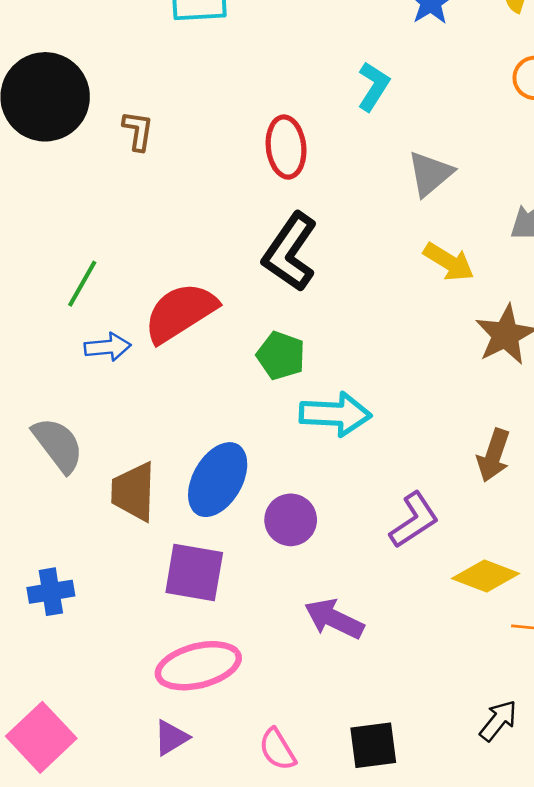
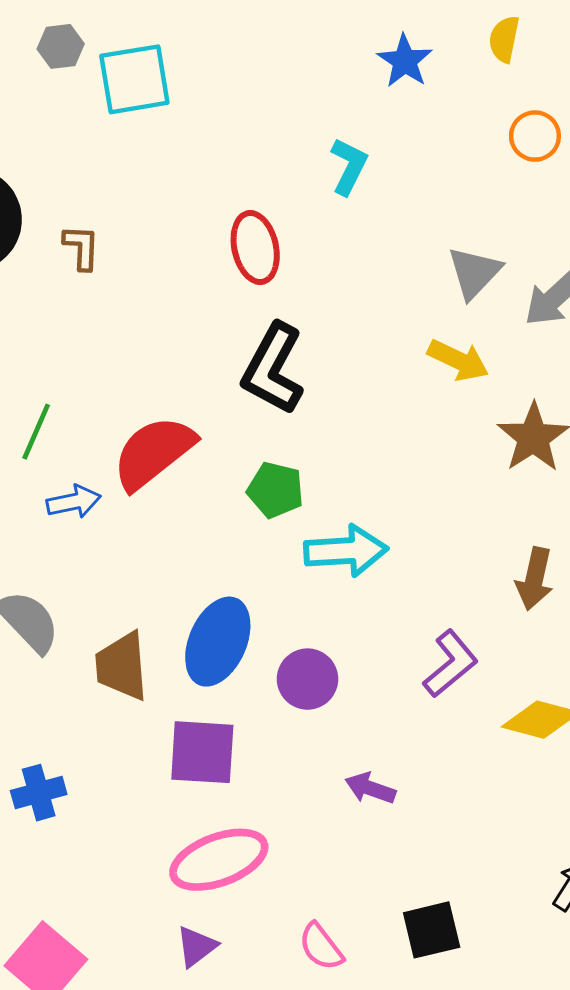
gray triangle: (430, 174) -> (474, 273), moved
purple arrow: (334, 619) -> (370, 788), size x0.7

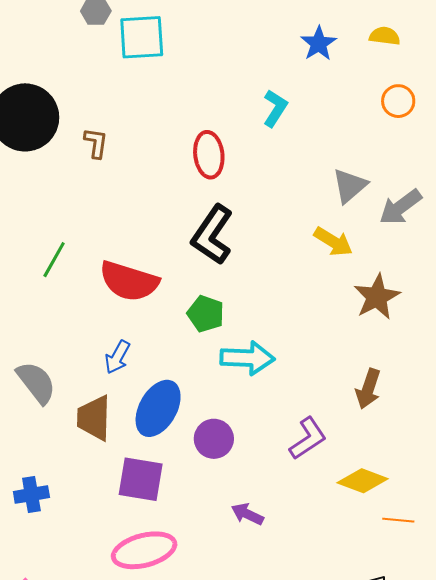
yellow semicircle: (504, 39) -> (385, 36), turned 80
red semicircle: (153, 453) -> (129, 281), turned -130
blue arrow: (74, 502) -> (117, 357), moved, turned 124

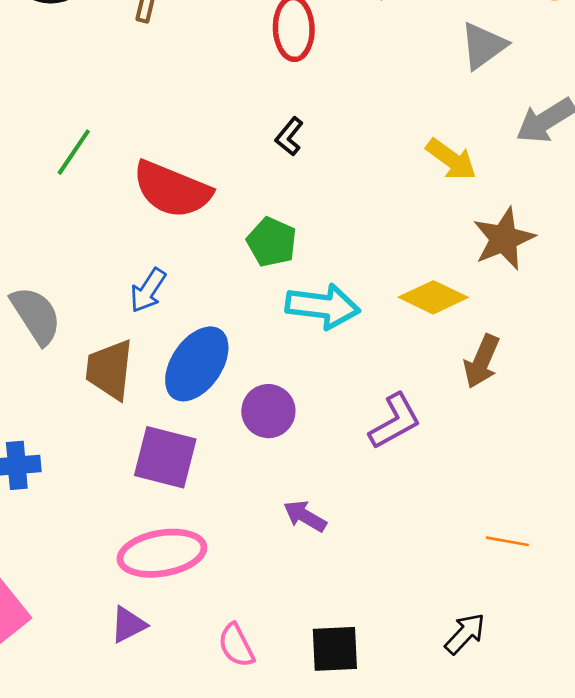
gray triangle: (350, 186) -> (483, 46), moved
black L-shape: (212, 235) -> (289, 136), size x0.5
yellow diamond: (363, 481) -> (433, 297), moved

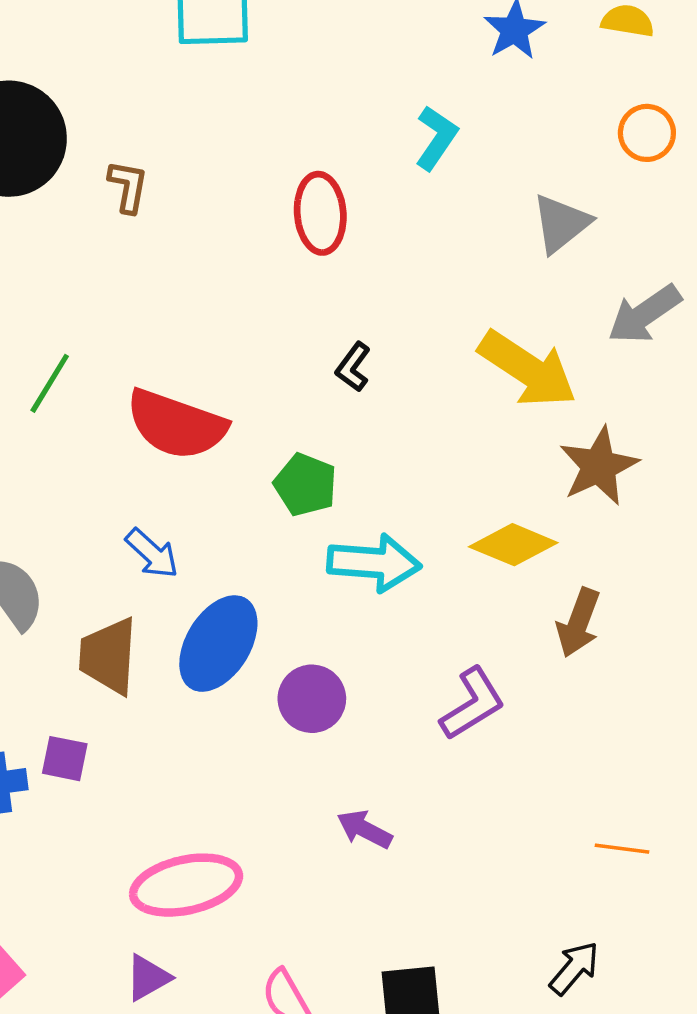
black L-shape: (289, 136) -> (353, 367), moved
yellow arrow: (451, 159) -> (528, 369), size x1.5
blue arrow: (148, 290) -> (152, 554), turned -78
purple square: (165, 457) -> (65, 759), moved, size x0.6

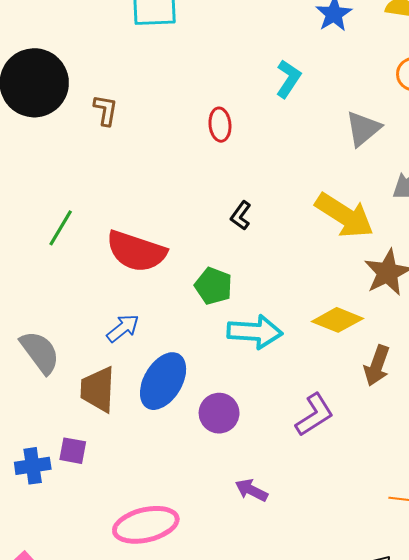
red ellipse: (320, 213) -> (220, 125), size x0.7
blue arrow: (152, 554) -> (123, 328), turned -80

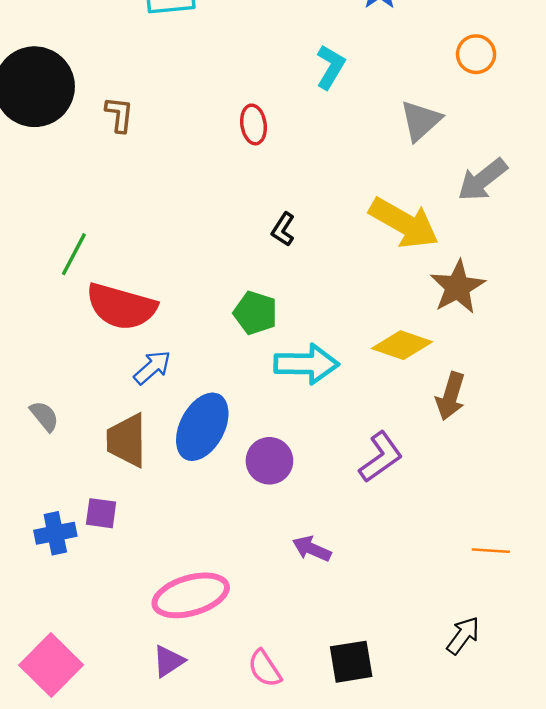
red semicircle: (136, 251) -> (121, 306), moved
gray semicircle: (40, 352) -> (44, 416), moved, size x0.6

